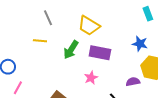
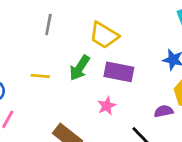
gray line: (48, 18) -> (48, 24), turned 35
yellow line: (40, 41) -> (40, 76), moved

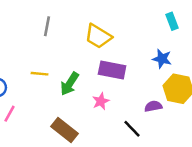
green arrow: (80, 68) -> (70, 84), moved

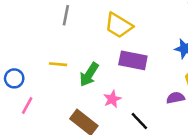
pink star: (101, 101) -> (112, 99), moved
black line: (132, 129) -> (139, 121), moved

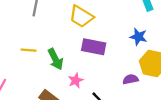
green arrow: (89, 75) -> (55, 59), turned -60

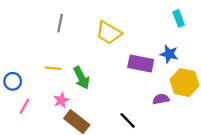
purple rectangle: (94, 47) -> (141, 64), moved
pink star: (76, 80) -> (61, 100), moved

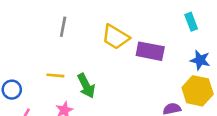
blue star: (169, 54) -> (200, 60), moved
purple rectangle: (141, 64) -> (150, 51), moved

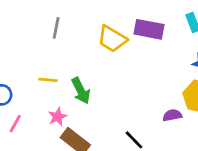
purple rectangle: (150, 51) -> (149, 29), moved

